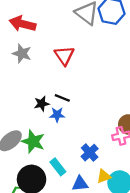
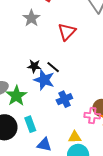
blue star: (57, 115) -> (44, 80), size x1.5
blue cross: (90, 153) -> (64, 99), moved
yellow triangle: (104, 176) -> (75, 137), moved

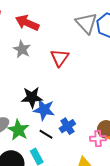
black star: (34, 66) -> (32, 97), size x1.5
black line: (53, 67) -> (46, 134), moved

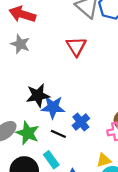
red triangle: (60, 58) -> (76, 46), moved

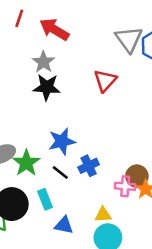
black star: (38, 95) -> (47, 87), moved
blue star: (53, 107) -> (62, 141), turned -30

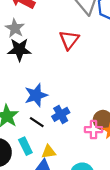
yellow triangle: (103, 215) -> (49, 152), moved

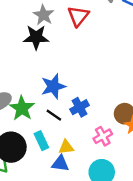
gray star: (15, 28) -> (44, 15), moved
red triangle: (69, 40) -> (78, 16), moved
pink cross: (93, 130) -> (103, 136), moved, turned -30

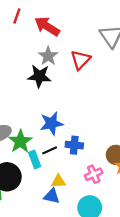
blue cross: (80, 107) -> (74, 145), turned 30
black line: (54, 115) -> (50, 150), turned -64
cyan rectangle: (41, 141) -> (35, 159), moved

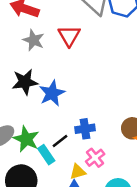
black star: (39, 76) -> (25, 82), moved
blue star: (51, 123) -> (52, 93), moved
pink cross: (94, 174) -> (95, 158), moved

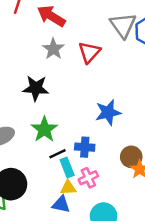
blue star: (52, 93) -> (108, 112), moved
green star: (26, 139) -> (44, 129), moved
cyan rectangle: (46, 155) -> (67, 167), moved

